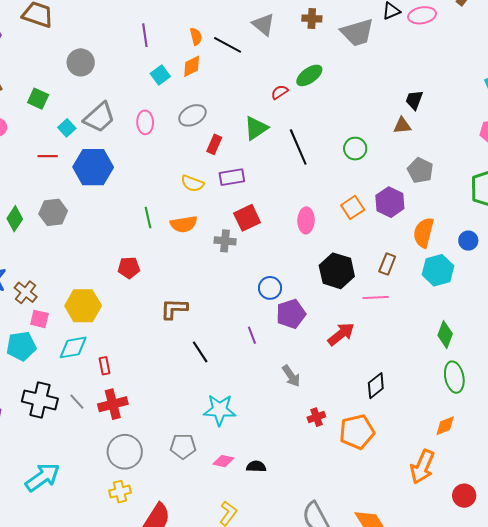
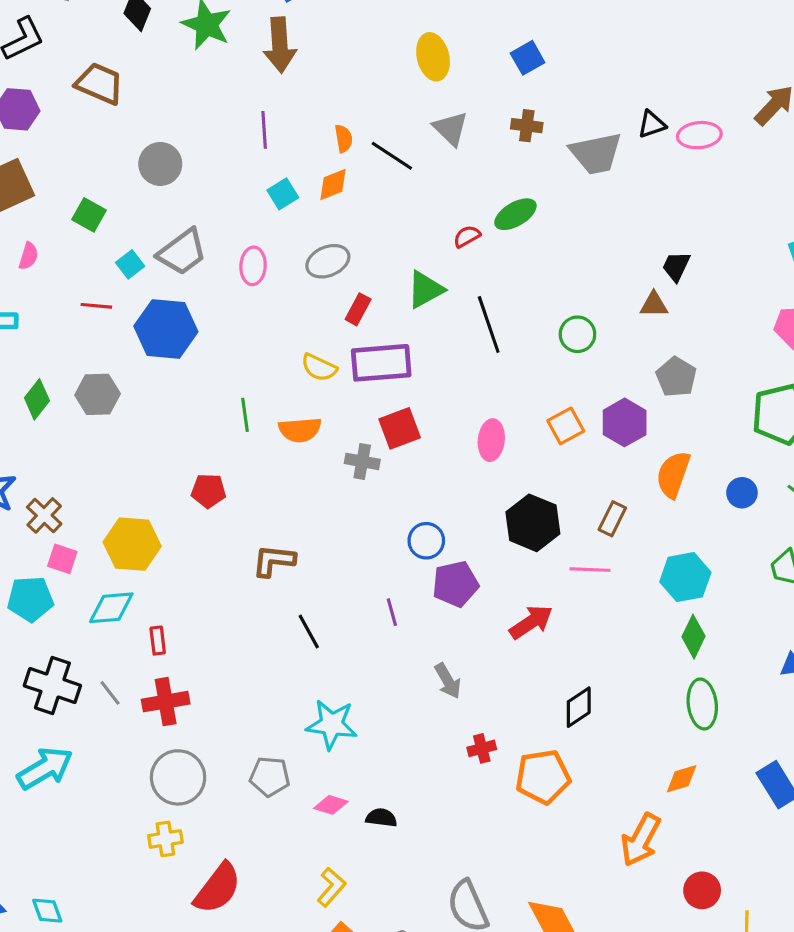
purple rectangle: (232, 177) -> (381, 363), size x1.5
cyan hexagon: (438, 270) -> (685, 577), moved
cyan arrow: (43, 477) -> (45, 768), moved

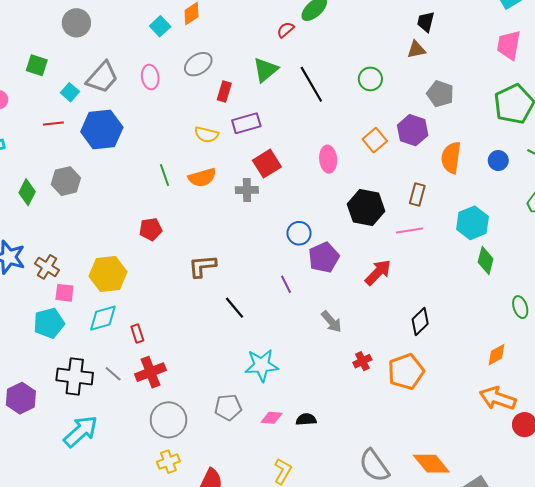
purple rectangle: (381, 363) -> (246, 123), size x0.7
green ellipse: (702, 704) -> (520, 307), moved, size x0.7
orange arrow: (641, 840) -> (498, 398), moved, turned 92

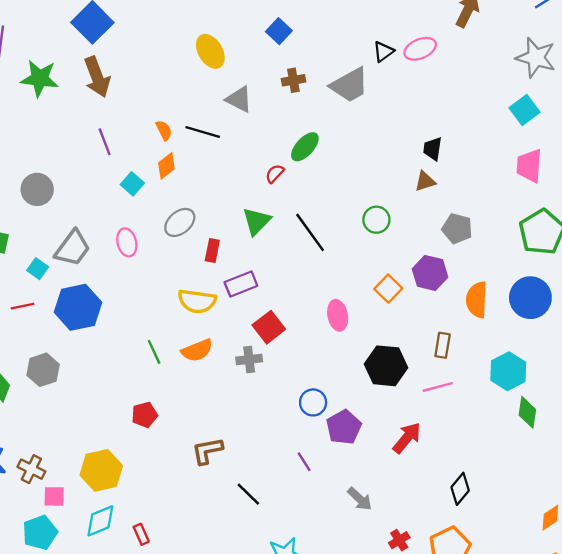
yellow semicircle: (206, 134) -> (197, 301), size x1.4
blue circle: (498, 161) -> (530, 298), size x1.8

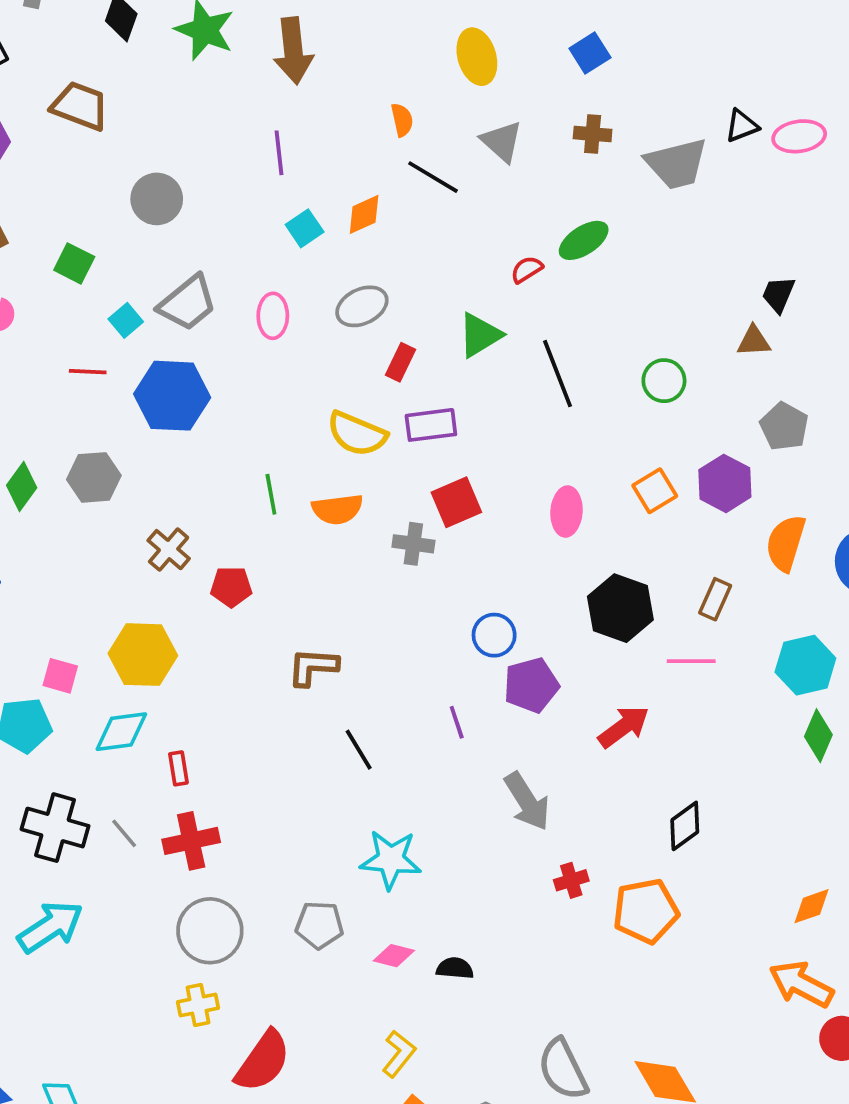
orange semicircle: (164, 130) -> (402, 120), moved
brown cross: (31, 469) -> (169, 550), moved
gray arrow: (360, 499) -> (527, 801), size x1.4

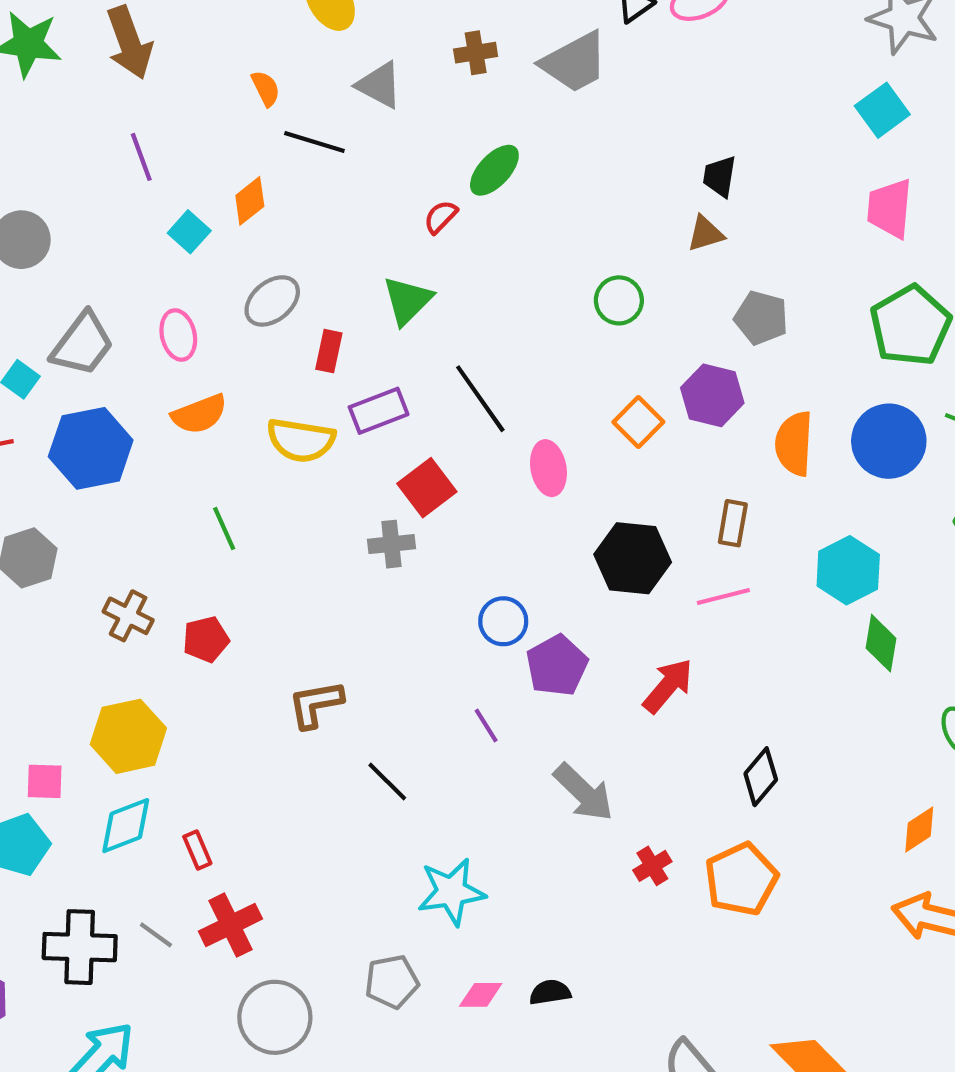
black line: (557, 374) -> (480, 399), moved
orange semicircle: (337, 509) -> (199, 414), moved

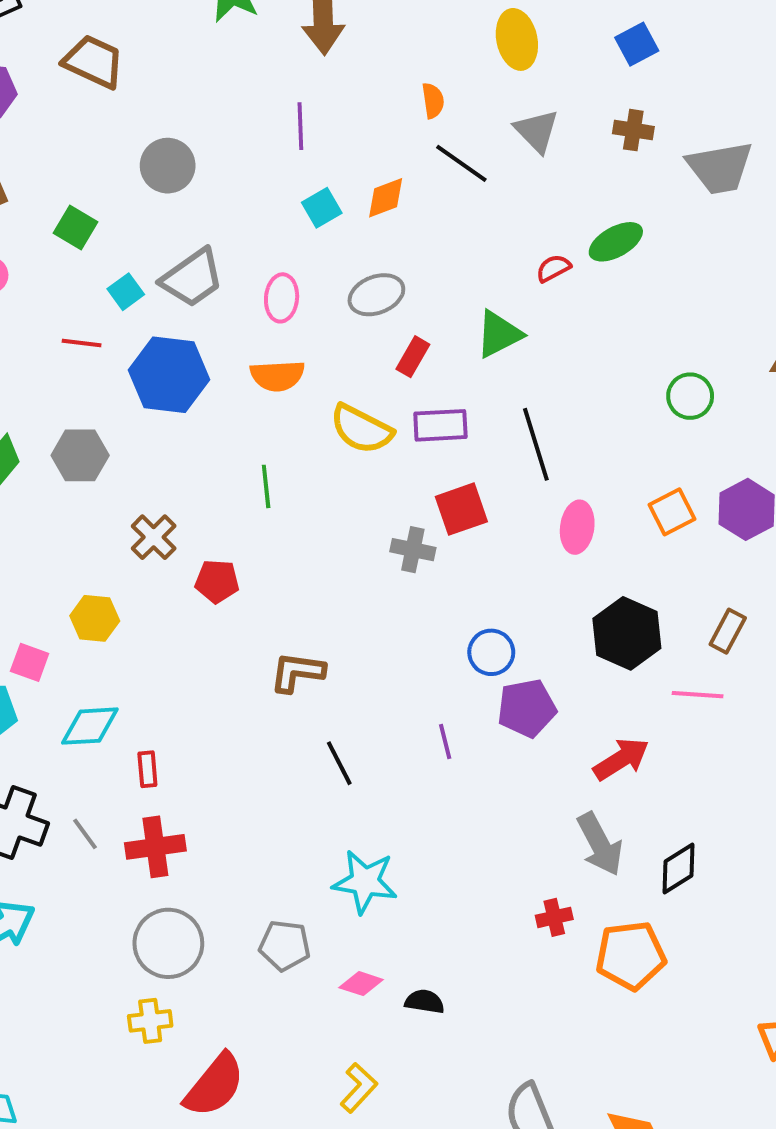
yellow hexagon: (128, 736) -> (95, 618), moved, size x0.7
gray arrow: (583, 792) -> (600, 844), moved

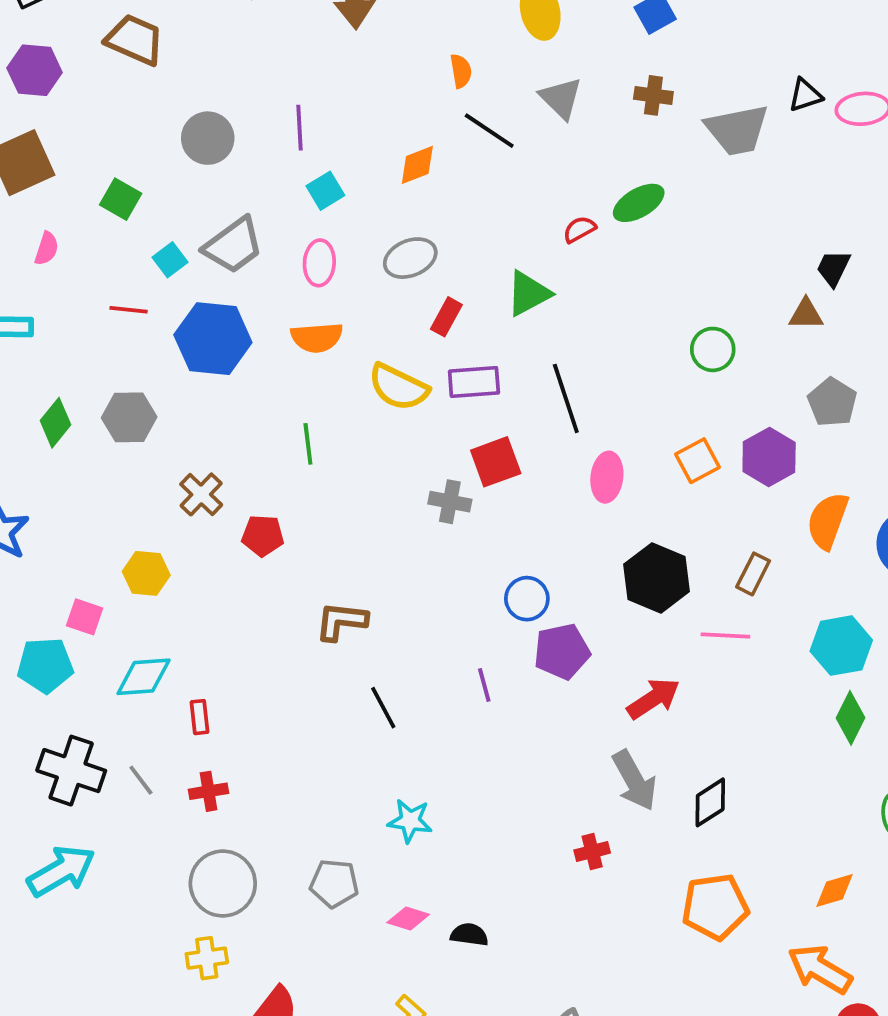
purple line: (300, 126) -> (299, 128), moved
cyan square: (322, 208) -> (325, 191), moved
red cross: (155, 847) -> (209, 791), size x0.7
cyan star: (365, 882) -> (410, 821), size x0.7
orange pentagon: (631, 955) -> (715, 907), moved

